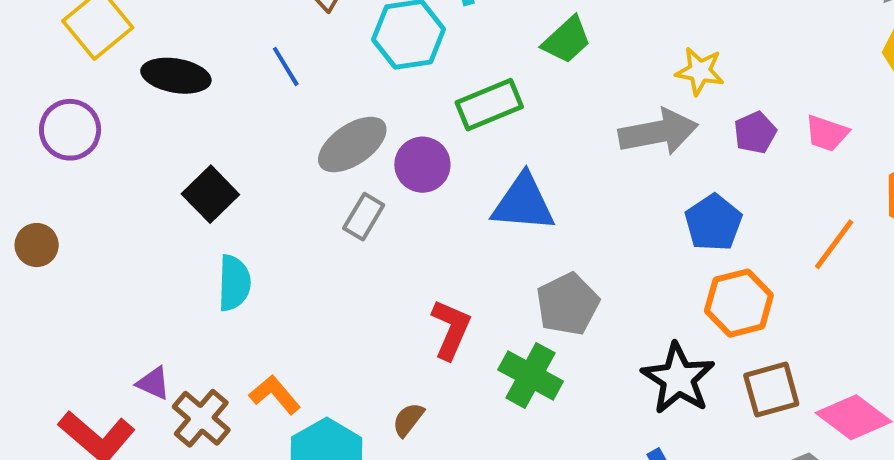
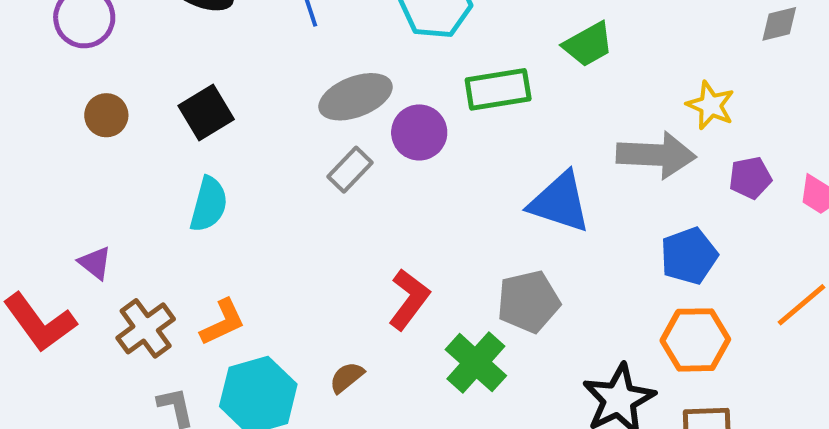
blue triangle: (523, 203) -> (560, 202), moved
brown circle: (37, 245) -> (106, 115), moved
purple triangle: (153, 383) -> (95, 263), moved
orange L-shape: (275, 395) -> (223, 322), turned 92

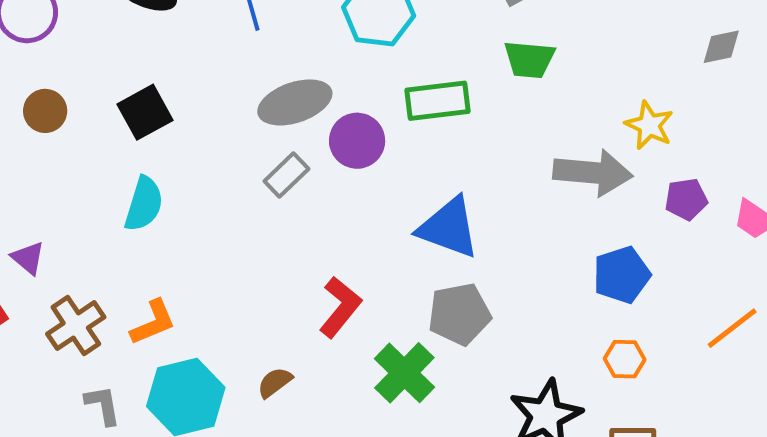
green trapezoid: (588, 44) -> (529, 59), turned 32
blue triangle: (560, 202) -> (449, 228), moved
orange hexagon: (695, 340) -> (625, 359), size x0.6

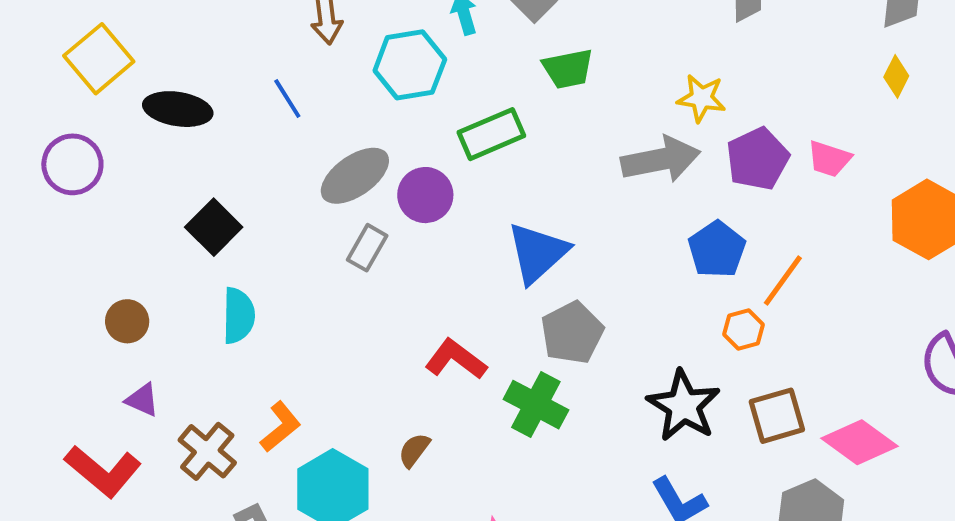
brown circle: (45, 111) -> (127, 321), moved
purple pentagon: (686, 199) -> (758, 159), size x1.5
blue triangle: (449, 228) -> (538, 253), turned -46
red L-shape: (340, 307) -> (456, 359), turned -76
orange line: (732, 328) -> (783, 280), moved

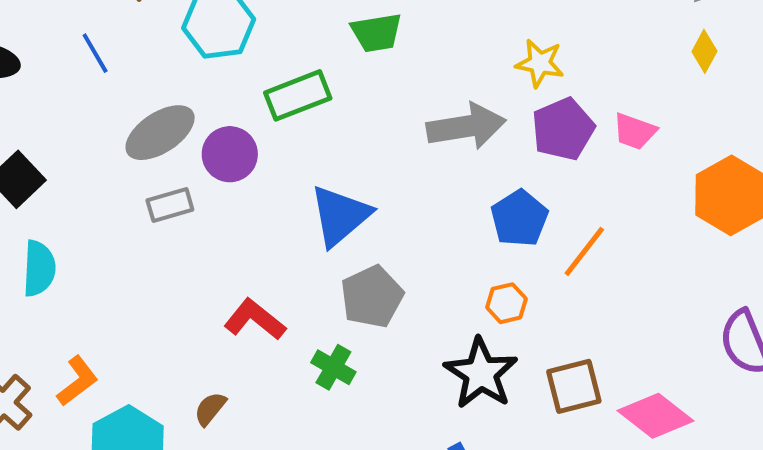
yellow star: (701, 98) -> (540, 63), moved
gray rectangle: (367, 248) -> (170, 205), turned 42
orange hexagon: (743, 330) -> (506, 303), moved
green cross: (536, 405) -> (333, 367), size x0.7

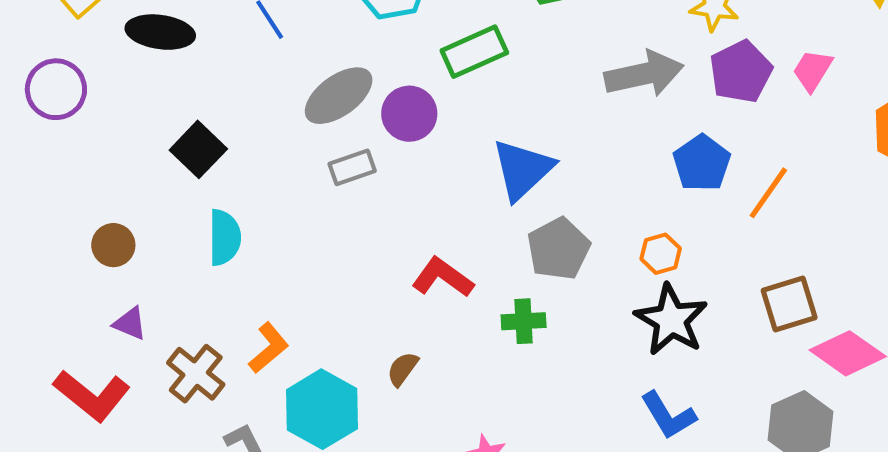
pink trapezoid: (635, 131) -> (813, 70), turned 105
orange hexagon: (506, 303) -> (661, 254), moved
green cross: (333, 367) -> (524, 321), turned -30
brown square: (574, 386) -> (789, 304), moved

